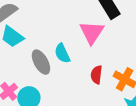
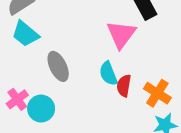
cyan semicircle: (62, 53) -> (108, 74), moved

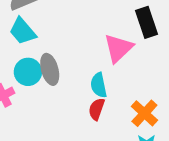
red semicircle: (124, 86) -> (97, 109), moved
cyan circle: (41, 109) -> (28, 72), moved

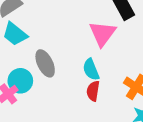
cyan circle: (28, 72) -> (20, 81), moved

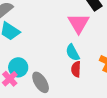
gray ellipse: (45, 63) -> (41, 82), moved

